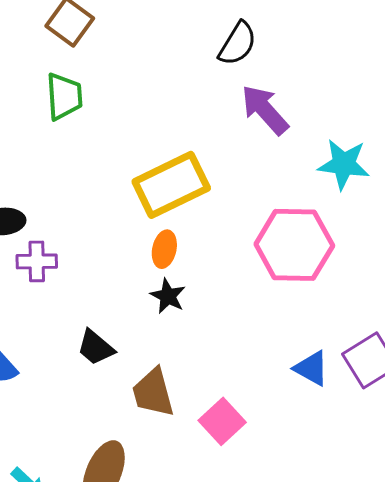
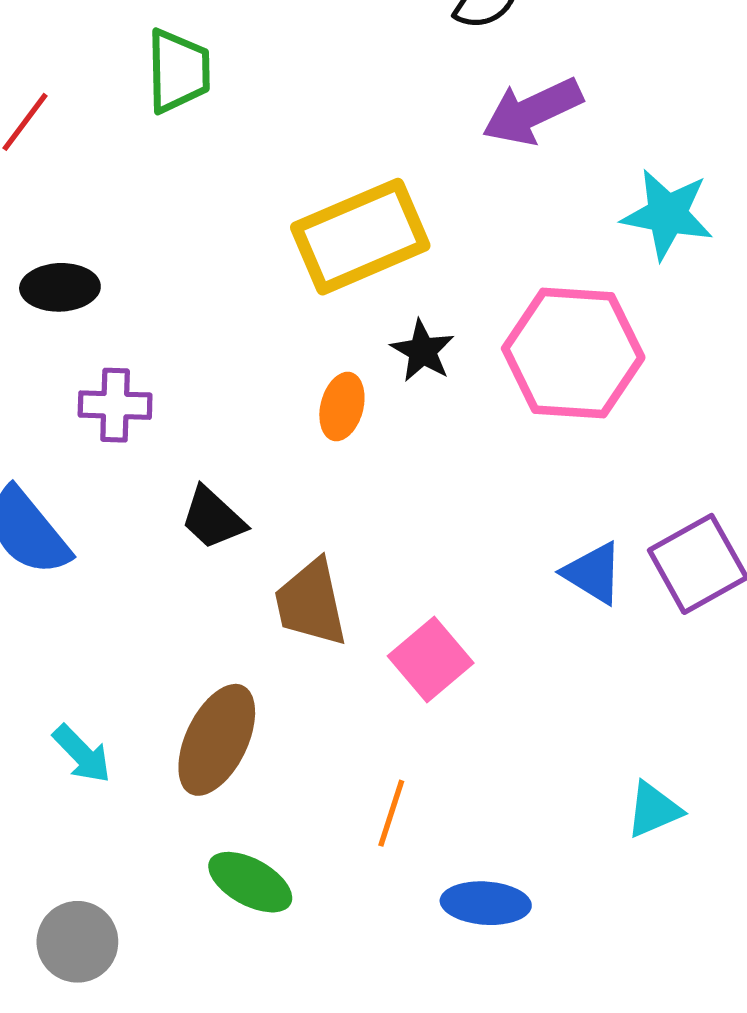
purple arrow: (265, 110) -> (532, 111), turned -76
orange ellipse: (164, 249) -> (342, 407), moved
purple cross: (37, 261) -> (115, 405), moved
black star: (168, 296) -> (423, 351), moved

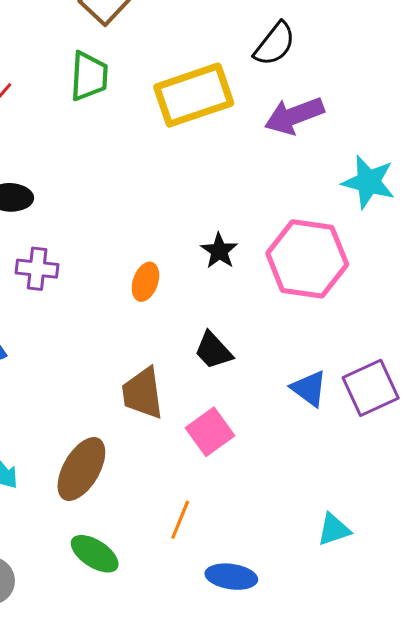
yellow rectangle: (360, 237) -> (194, 95), moved
orange ellipse: (342, 407) -> (145, 282), moved
black trapezoid: (213, 518) -> (213, 351), moved

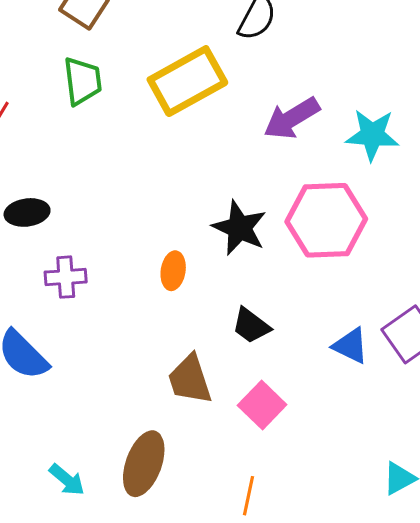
purple arrow: (294, 116) -> (292, 118), moved
black star: (219, 251) -> (239, 228), size x1.5

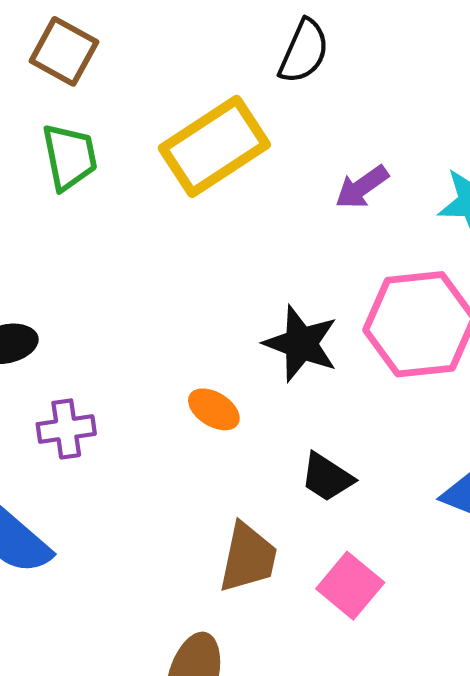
purple arrow: (292, 118) -> (362, 187), size x0.7
orange ellipse: (173, 271) -> (214, 409), turned -63
brown trapezoid: (190, 379) -> (248, 558), turned -146

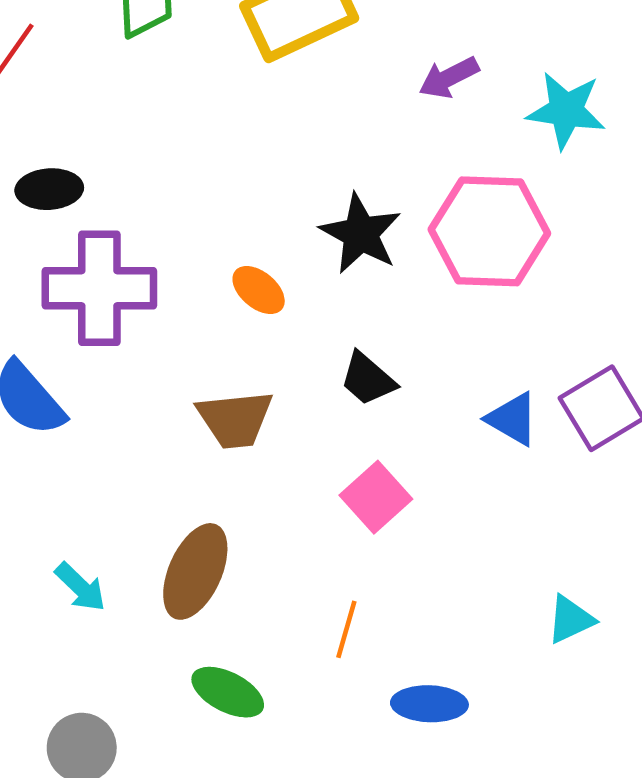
purple cross: (66, 429) -> (99, 288), size x1.8
brown trapezoid: (248, 558) -> (235, 419), moved, turned 64

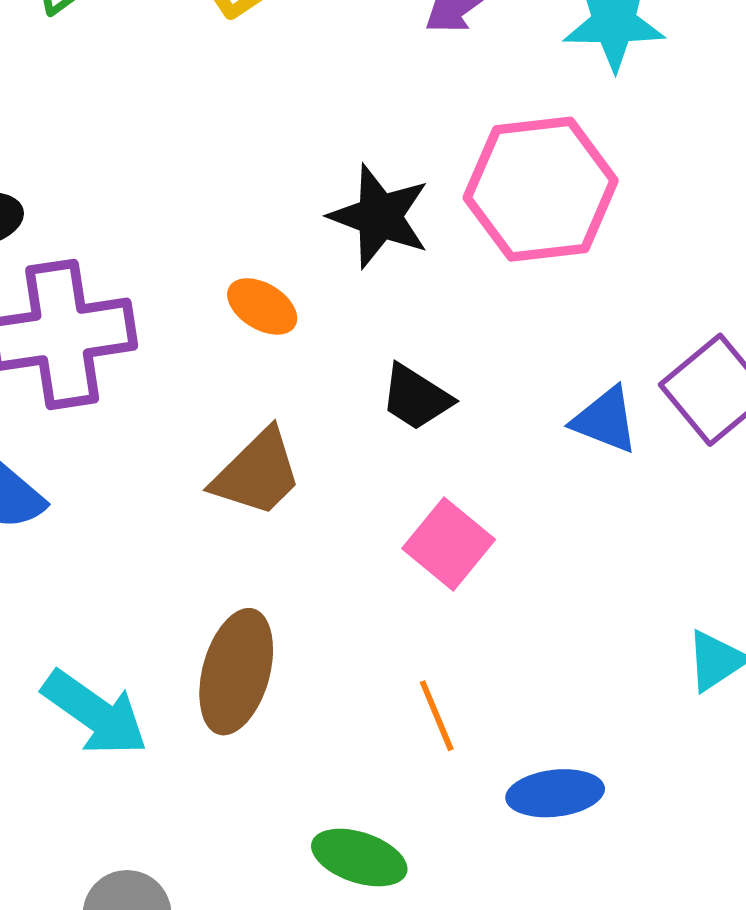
brown trapezoid: (235, 419) -> (257, 473), turned -30
cyan arrow: (80, 587) -> (95, 713), size x1.5
orange line: (346, 629) -> (437, 716), turned -30
green ellipse: (228, 692) -> (359, 858), moved

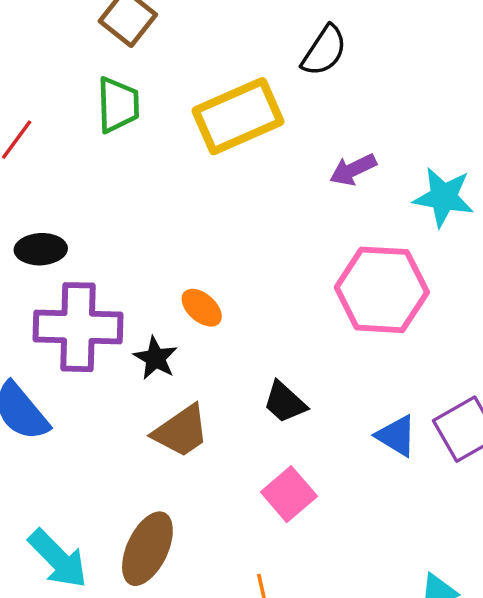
black star: (380, 216) -> (156, 358), moved, size x0.7
orange ellipse: (262, 306) -> (202, 308), moved

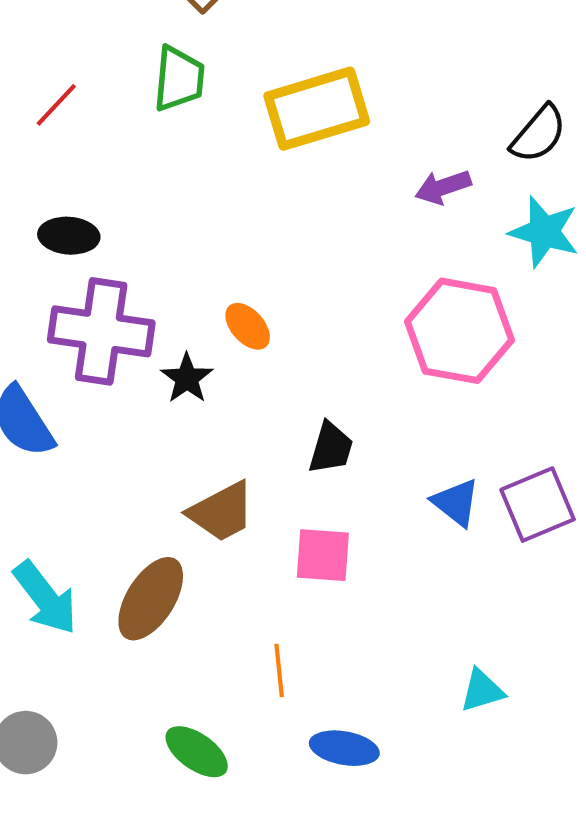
black semicircle: (324, 51) -> (539, 134), moved
black trapezoid: (285, 402) -> (331, 448), turned -123
brown trapezoid: (181, 431) -> (221, 512), moved
pink square: (289, 494) -> (323, 555), turned 38

